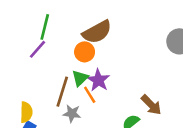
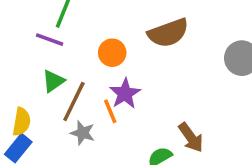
brown semicircle: (97, 32) -> (168, 33), moved
purple line: (38, 49) -> (50, 40), turned 60
green triangle: (80, 78) -> (53, 81), moved

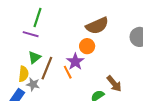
orange circle: (112, 53) -> (87, 46), moved
yellow semicircle: (21, 122) -> (24, 74), moved
gray star: (83, 133) -> (33, 84), moved

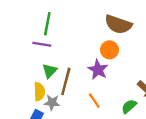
brown semicircle: (97, 26) -> (118, 24), turned 50
orange line: (68, 72) -> (94, 101), moved

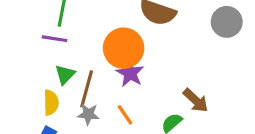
orange circle: (110, 50) -> (124, 48), moved, size x1.6
gray star: (52, 103) -> (88, 114), moved

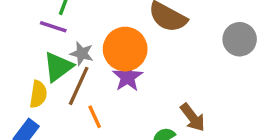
green triangle: (65, 75) -> (58, 67), size x1.4
gray star: (88, 114) -> (82, 54), moved
orange line: (125, 115) -> (95, 117), moved

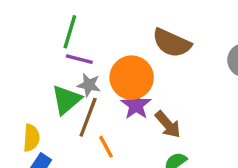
purple line: (53, 27) -> (79, 59), moved
yellow semicircle: (38, 94) -> (31, 138), moved
brown arrow: (193, 117) -> (168, 124), moved

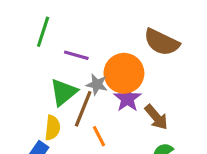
green line: (70, 32) -> (43, 32), moved
gray star: (89, 85) -> (97, 84), moved
yellow semicircle: (31, 138) -> (52, 128), moved

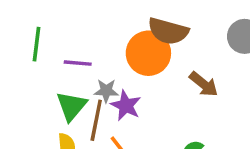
orange circle: (124, 73) -> (148, 53), moved
purple star: (127, 98) -> (126, 106), moved
brown arrow: (156, 117) -> (204, 84), moved

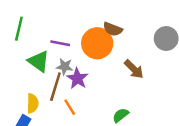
brown semicircle: (168, 31) -> (113, 29), size x0.7
purple line: (78, 63) -> (60, 43), moved
green triangle: (71, 106) -> (39, 61), moved, turned -40

